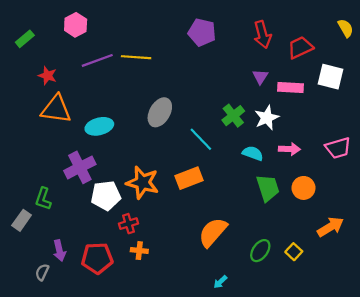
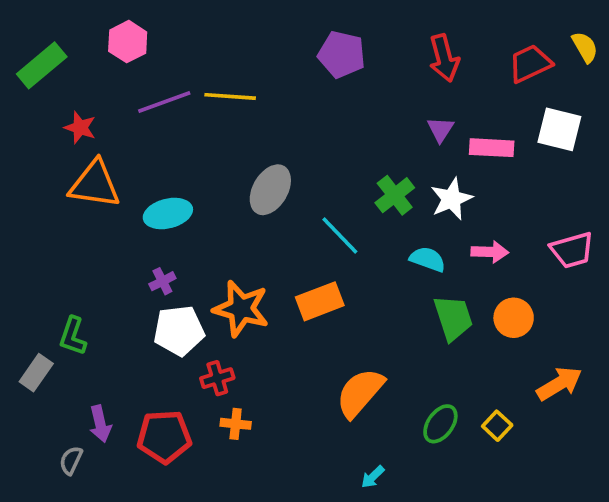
green rectangle: (25, 39) -> (42, 65), size x1.5
red trapezoid: (300, 48) -> (530, 64), moved
purple cross: (80, 167) -> (162, 281), moved, size x0.5

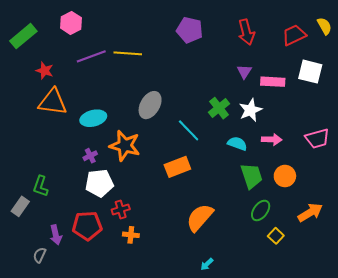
orange star: (241, 309) -> (125, 146), moved
green ellipse: (440, 424) -> (261, 210), moved
red pentagon: (164, 437) -> (87, 226), moved

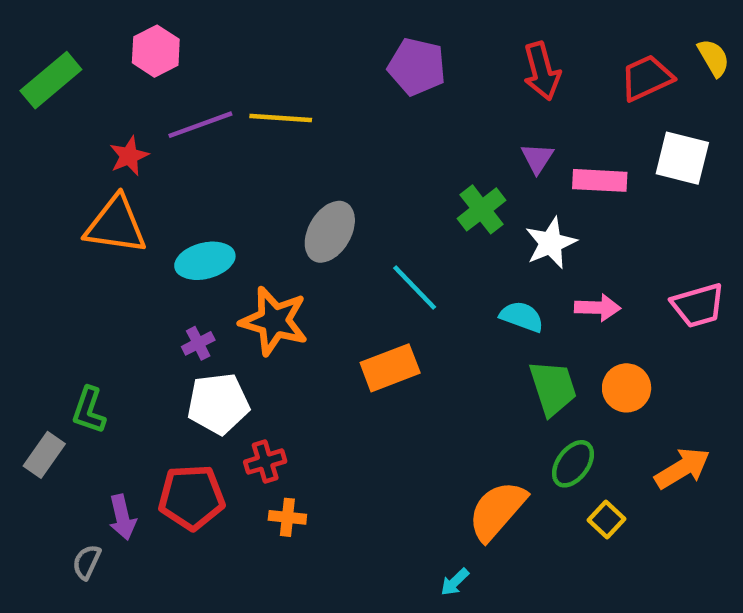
red star: (45, 71) -> (129, 156), moved, turned 30
green cross: (219, 108) -> (482, 209), moved
orange semicircle: (200, 218) -> (497, 511), moved

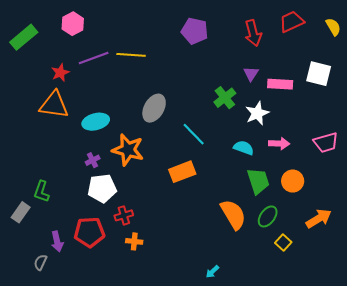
red trapezoid: (647, 78) -> (292, 22), moved
orange semicircle: (497, 511) -> (233, 214), moved, turned 108

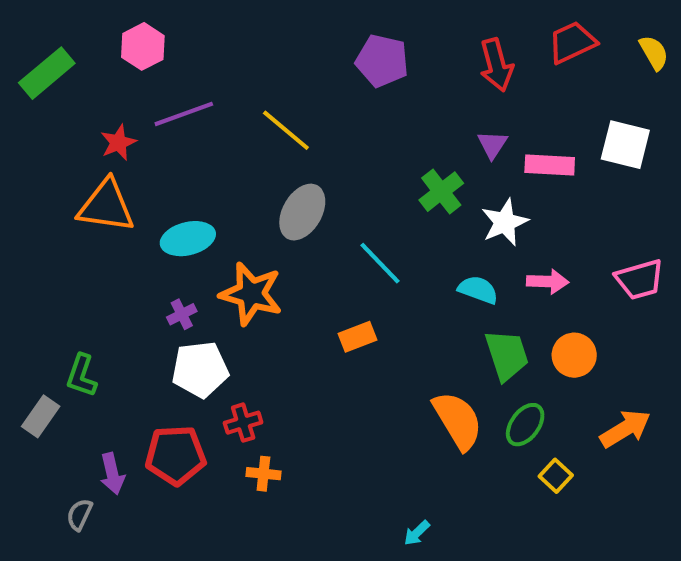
yellow line: (131, 55) -> (286, 130), moved, turned 36
orange rectangle: (182, 172) -> (358, 337), size x0.7

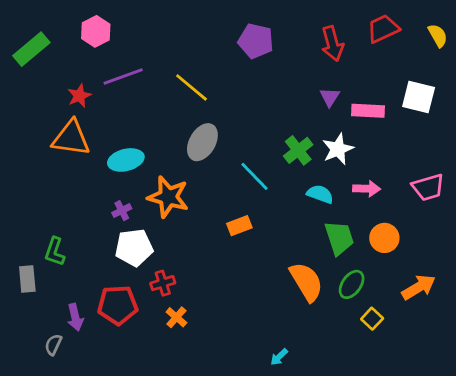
green cross: (441, 192) -> (298, 150), moved
gray rectangle: (41, 416) -> (27, 279), turned -40
orange cross: (263, 474) -> (176, 317), turned 35

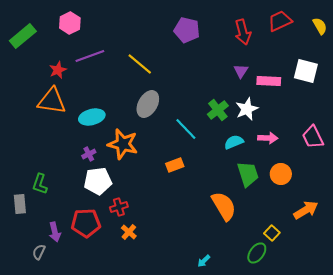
pink trapezoid: (428, 187) -> (313, 137), turned 80
cyan semicircle: (320, 194) -> (234, 142), turned -42
green ellipse: (352, 284) -> (257, 253), moved

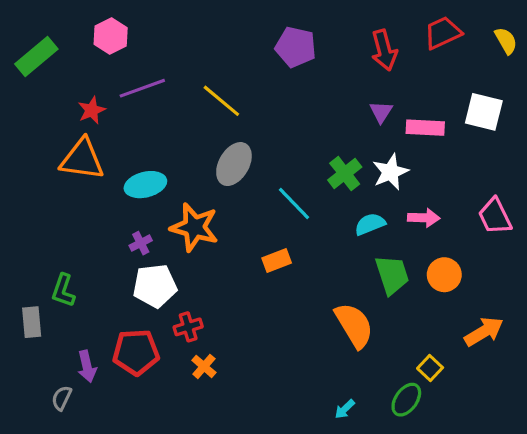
cyan arrow: (204, 261) -> (345, 409), moved

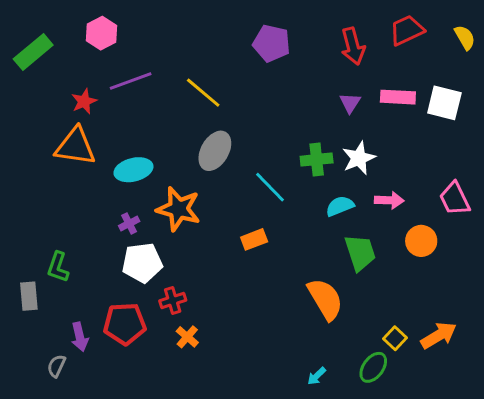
pink rectangle: (425, 128) -> (398, 97), moved
green cross: (345, 174) -> (317, 160), turned 32
orange circle: (444, 275) -> (421, 241), moved
orange arrow: (484, 332) -> (439, 335), moved

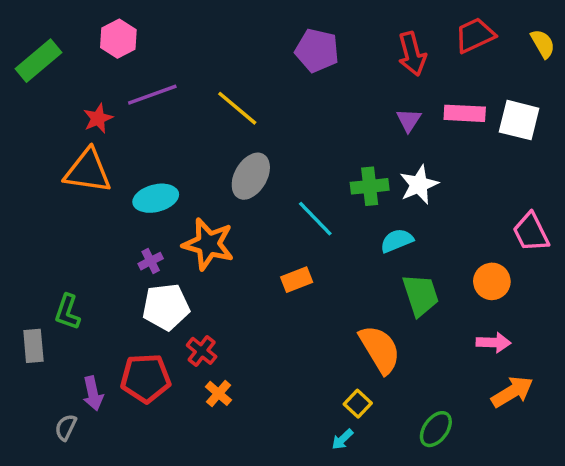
pink arrow: (389, 200) -> (494, 343), moved
red cross: (173, 301) -> (202, 351), turned -35
yellow square: (395, 338) -> (358, 404), moved
cyan arrow: (317, 376) -> (342, 439), moved

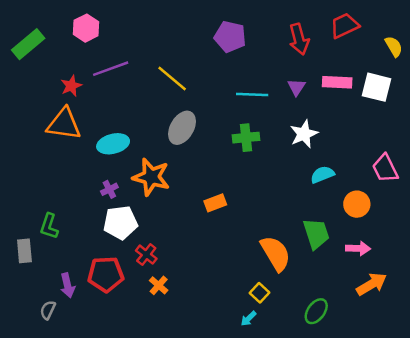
yellow semicircle: (543, 44) -> (394, 47), moved
green cross: (370, 186) -> (246, 138), moved
cyan line: (315, 219) -> (252, 95), moved, turned -44
cyan semicircle: (397, 241) -> (322, 175), moved
green trapezoid: (421, 295) -> (316, 234), moved

